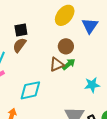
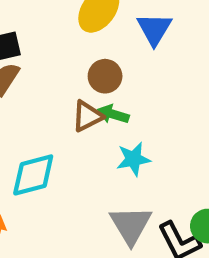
green arrow: (69, 64) -> (113, 114), turned -120
cyan star: (92, 85) -> (133, 159), moved

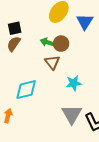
green arrow: (113, 114) -> (47, 42), moved
brown triangle: (87, 116) -> (52, 62), turned -42

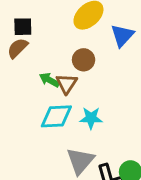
green arrow: (47, 42) -> (49, 80), moved
cyan diamond: (26, 90) -> (56, 116), moved

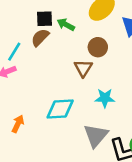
green arrow: (49, 80) -> (66, 25), moved
cyan diamond: (56, 116) -> (60, 109), moved

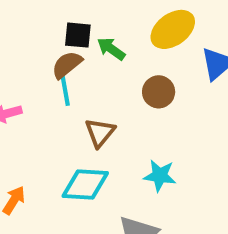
cyan line: (14, 52) -> (65, 89), moved, turned -48
brown triangle: (83, 68) -> (100, 133), moved

